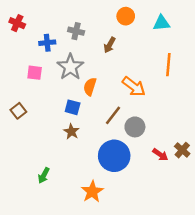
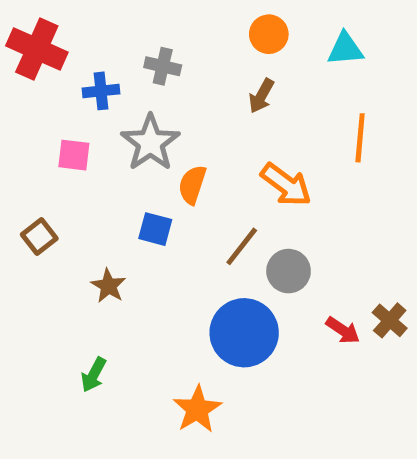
red cross: (17, 23) -> (37, 49), size x1.6
brown arrow: (110, 45) -> (261, 96), moved
brown star: (71, 132) -> (108, 286), moved

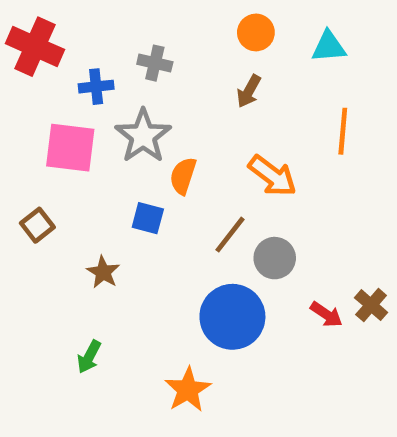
pink square: (74, 155) -> (70, 148), size x1.6

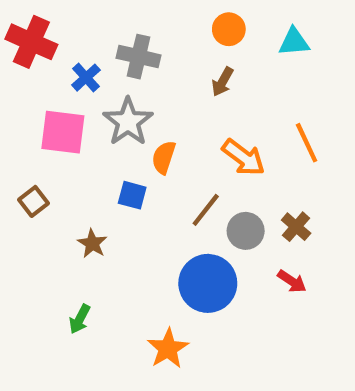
gray cross: (155, 63) -> (138, 57), size x1.4
blue cross: (96, 87) -> (86, 78), turned -36
orange line: (343, 131) -> (307, 143), moved, turned -30
brown cross: (371, 305) -> (296, 227), moved

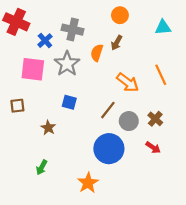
cyan triangle: (294, 42) -> (163, 27), moved
orange semicircle: (164, 157) -> (97, 53), moved
brown square: (33, 201) -> (17, 106), turned 32

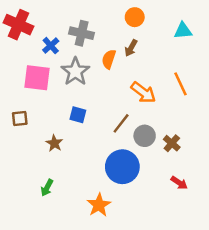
brown cross: (155, 119) -> (172, 143), moved
red arrow: (153, 148) -> (179, 183), moved

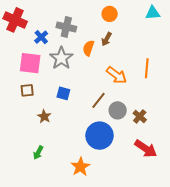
cyan triangle: (183, 31) -> (153, 13), moved
orange line: (180, 84) -> (147, 68), turned 30
brown square: (20, 119) -> (27, 90), moved
red arrow: (179, 183) -> (146, 149), size x1.6

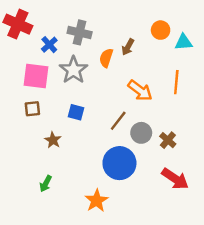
cyan triangle: (153, 13) -> (184, 42), moved
orange circle: (110, 14) -> (161, 30), moved

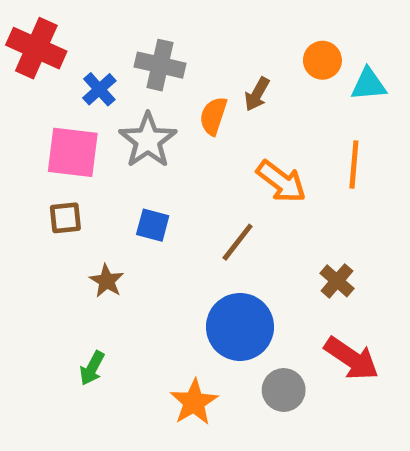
gray circle: (141, 133) -> (284, 390), moved

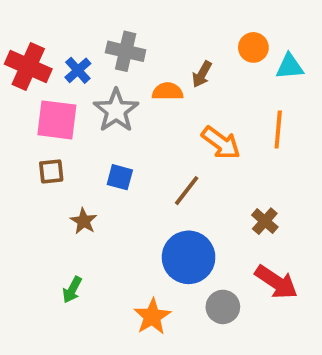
red cross: (36, 48) -> (28, 67), moved
orange semicircle: (213, 116) -> (168, 91), turned 72

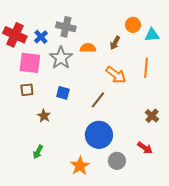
brown arrow: (202, 74) -> (115, 43), moved
brown cross: (265, 221) -> (152, 116), moved
red arrow: (276, 282) -> (145, 148), size x0.7

